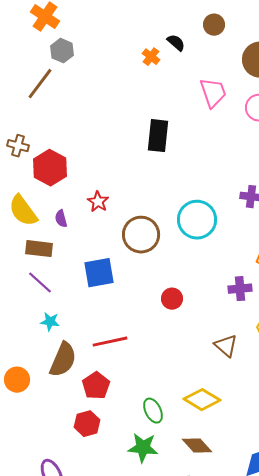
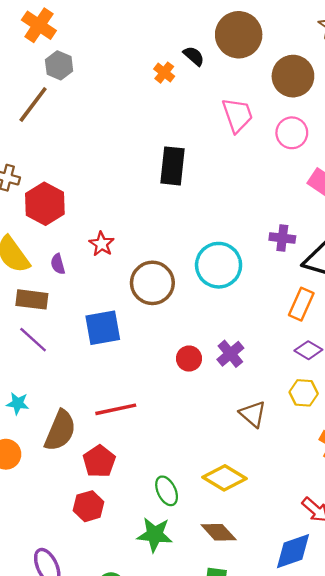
brown circle: (214, 25) -> (239, 35), size x1.8
purple cross: (240, 289) -> (230, 354), moved, turned -35
cyan star: (50, 322) -> (18, 403), moved

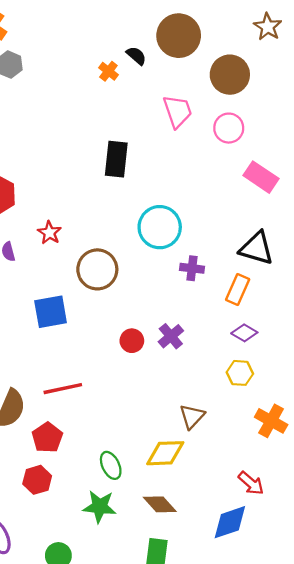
purple cross: (282, 238) -> (192, 268), moved
cyan circle: (219, 265) -> (160, 227), moved
brown triangle: (253, 414) -> (192, 416), moved, turned 32
yellow diamond: (224, 478) -> (165, 453), turned -33

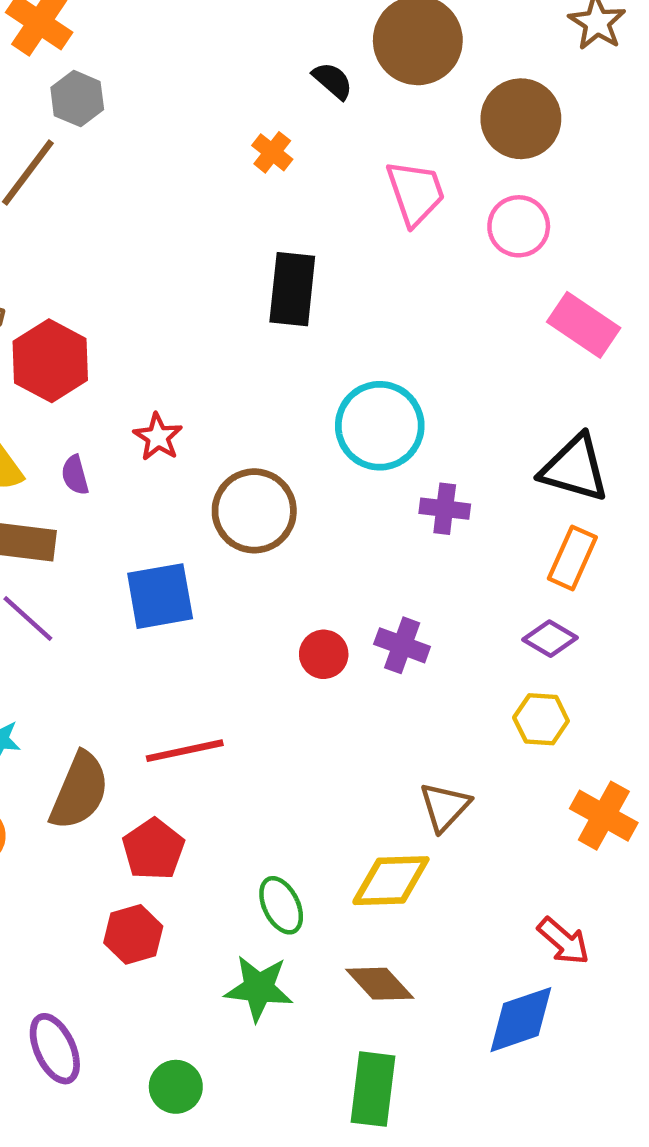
orange cross: (108, 71) -> (272, 152), moved
orange rectangle: (238, 289) -> (572, 558), moved
purple cross: (171, 336) -> (402, 645), turned -30

